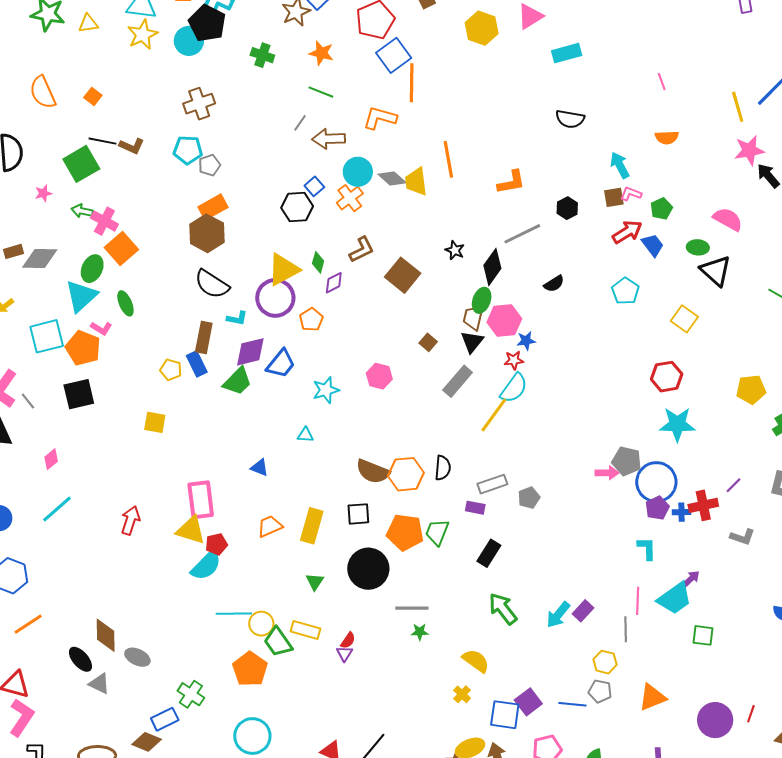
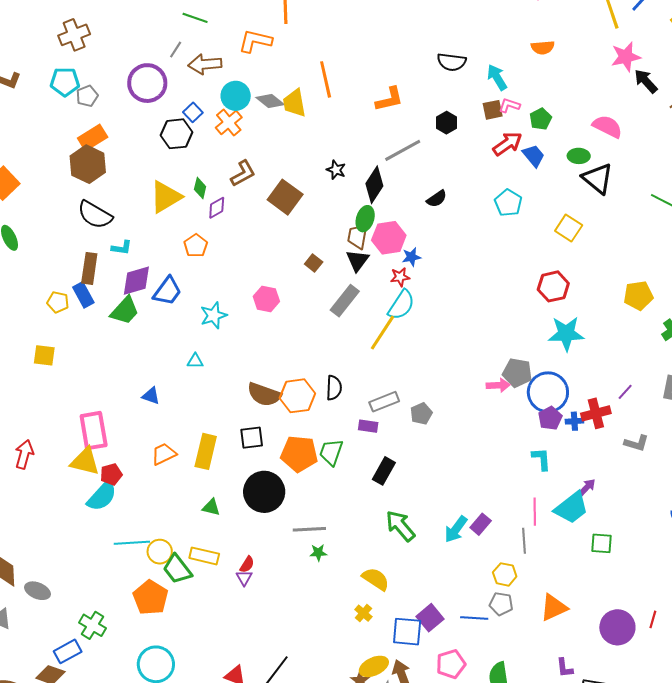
black semicircle: (570, 119) -> (452, 62), moved
purple circle: (275, 298) -> (147, 83), moved
green triangle: (315, 582) -> (211, 507), turned -48

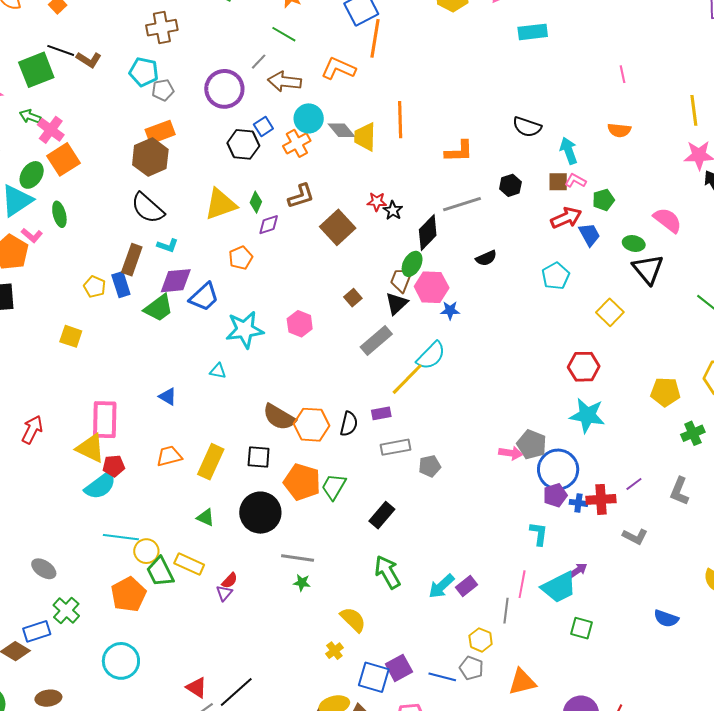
red star: (400, 277) -> (377, 202), moved
cyan star: (214, 315) -> (245, 330), size x1.4
purple rectangle: (368, 426) -> (381, 413), moved, turned -30
gray ellipse: (37, 591) -> (44, 569), moved

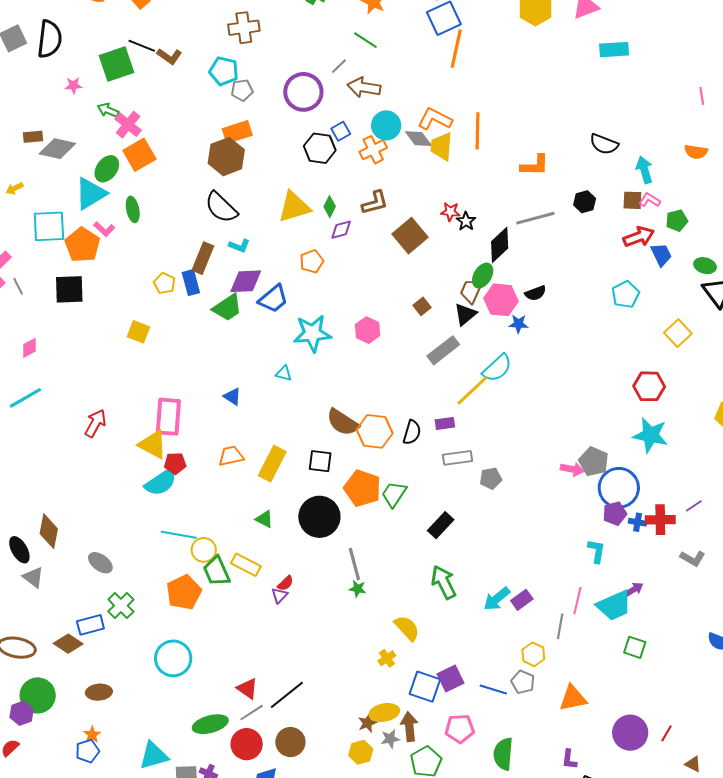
orange L-shape: (338, 68) -> (435, 119), moved
black semicircle: (486, 258) -> (536, 293), moved
gray line: (298, 558) -> (354, 564), turned 64

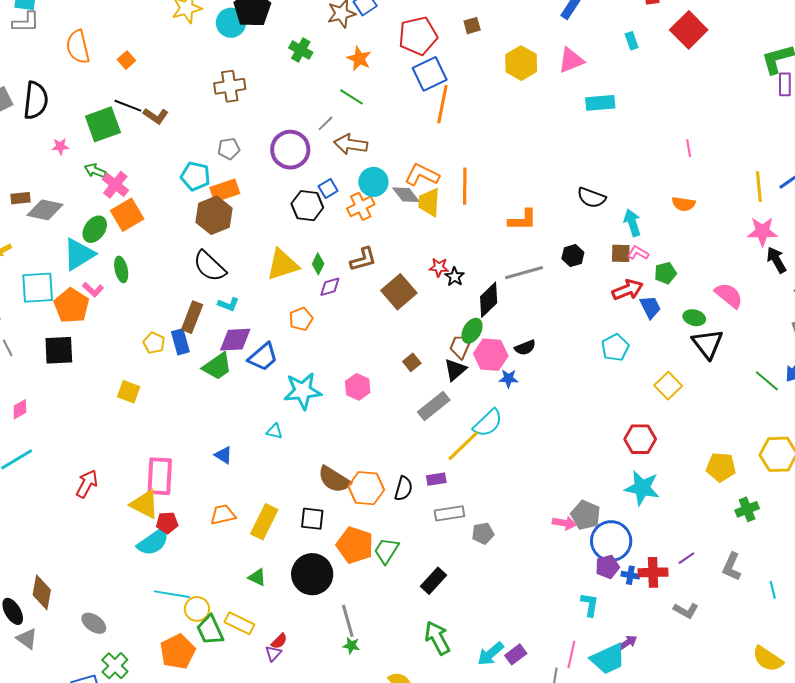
cyan pentagon: (224, 71) -> (195, 176), moved

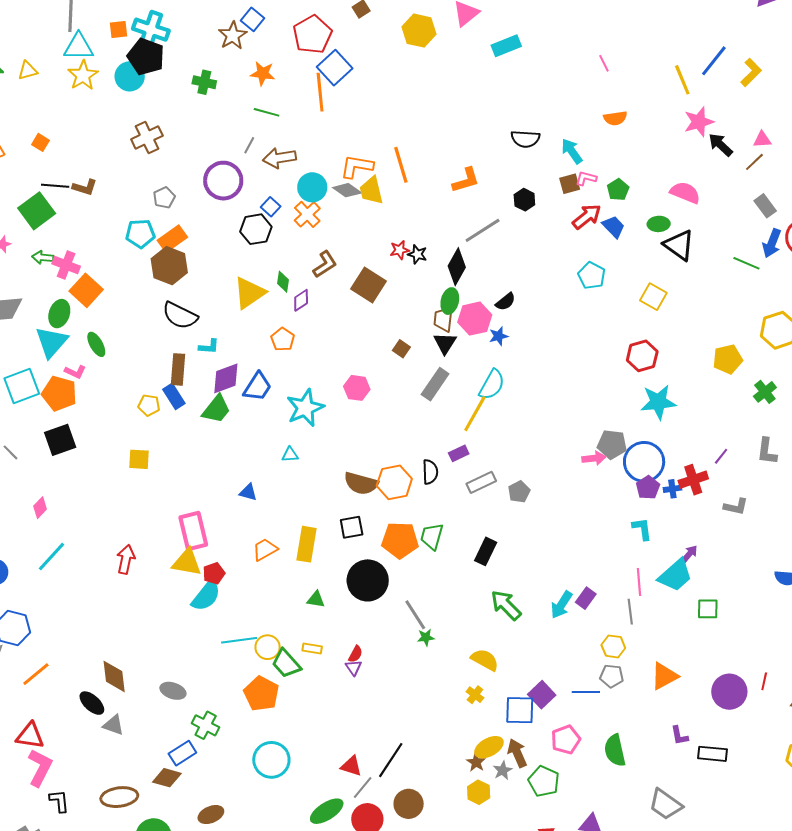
orange line: (442, 104) -> (320, 92), moved
yellow rectangle: (239, 623) -> (312, 649), size x0.7

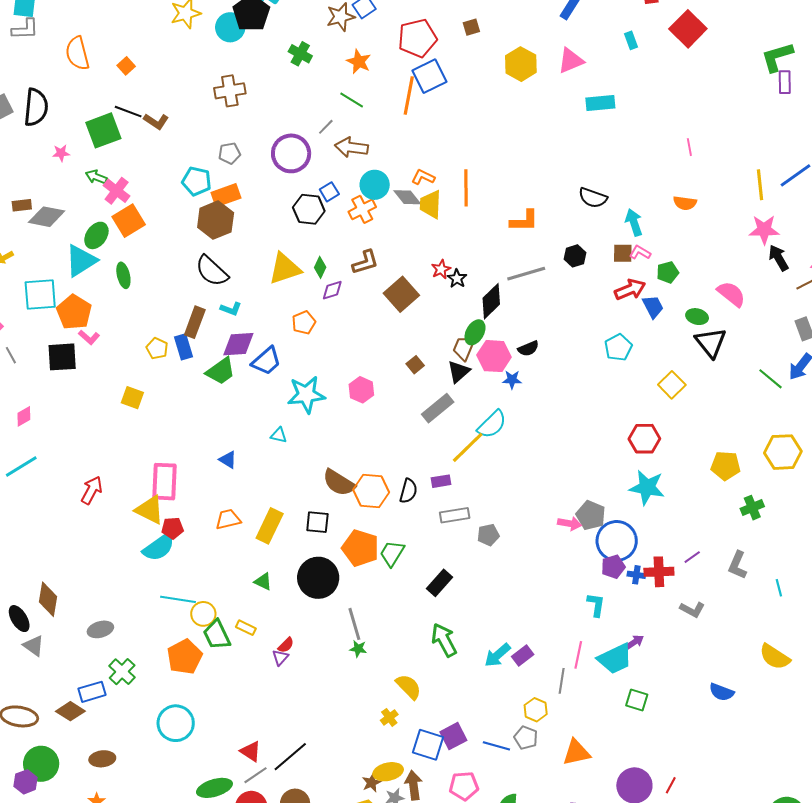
orange L-shape: (357, 166) -> (423, 177), size x0.7
red star: (400, 250) -> (441, 269), turned -30
pink L-shape: (75, 372) -> (89, 337), moved
gray ellipse: (173, 691) -> (100, 629), turned -50

